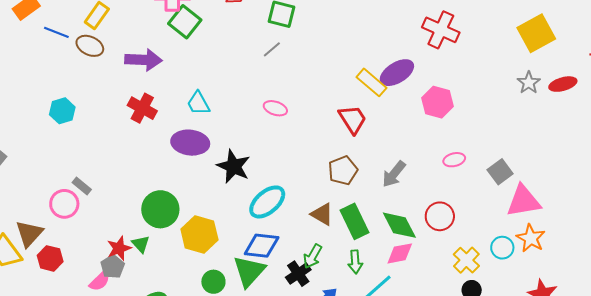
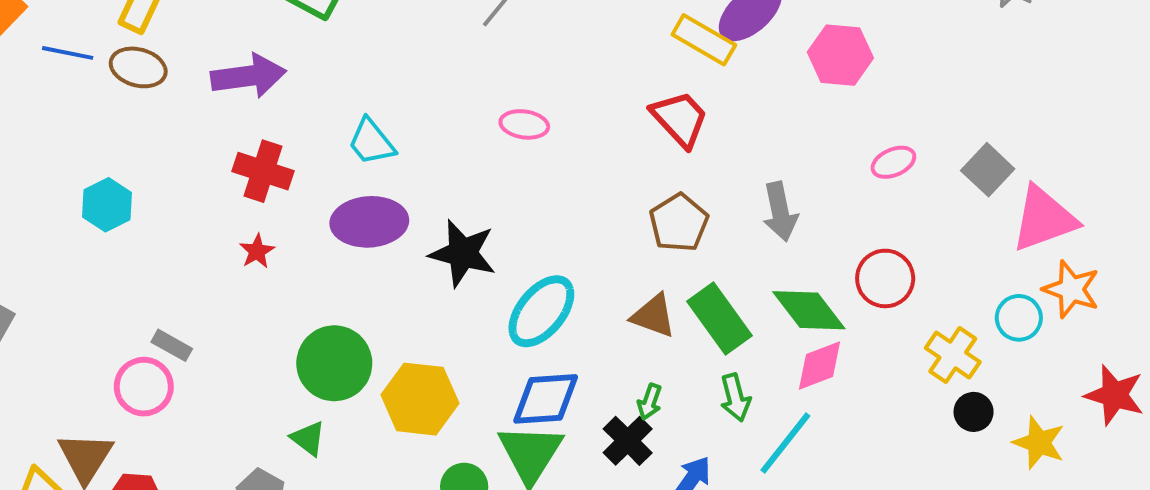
gray arrow: (394, 174) -> (780, 212), turned -40
red star: (119, 248) -> (257, 251), moved, size x0.7
green arrow: (313, 256) -> (650, 402), size x0.7

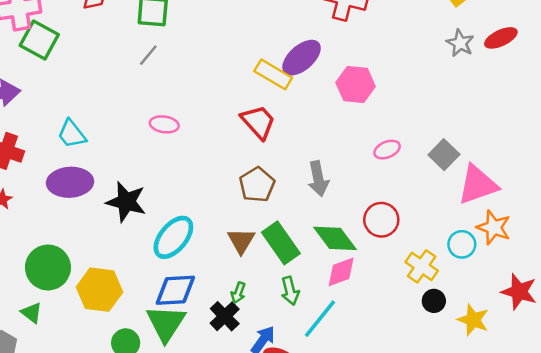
brown triangle: (653, 316) -> (241, 241), turned 40

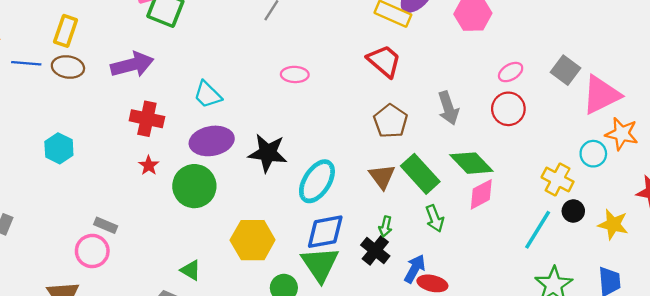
red circle: (381, 220) -> (508, 109), moved
green circle: (48, 267) -> (194, 186), moved
cyan line: (320, 319) -> (538, 230), moved

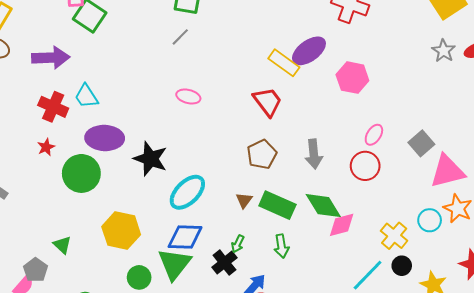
pink ellipse: (511, 72) -> (374, 135), turned -40
cyan trapezoid: (208, 95) -> (86, 96), moved
green rectangle: (420, 174) -> (277, 205), turned -36
brown triangle: (382, 177) -> (244, 200), size x0.7
pink diamond: (481, 194) -> (342, 225), moved

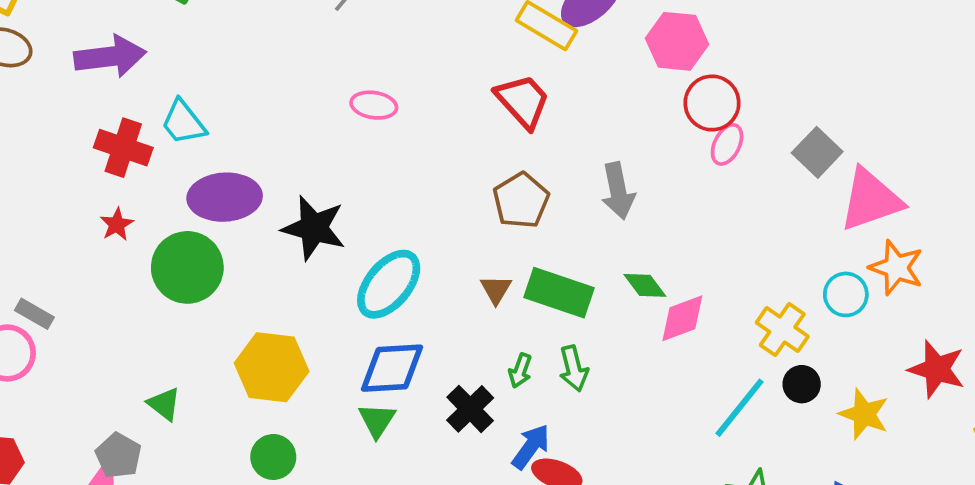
red circle: (365, 166) -> (712, 103), moved
green diamond: (323, 206) -> (645, 285), size x0.6
green arrow: (238, 244) -> (520, 371), moved
green triangle: (174, 264) -> (377, 420), size x0.6
green circle: (139, 277) -> (273, 457), moved

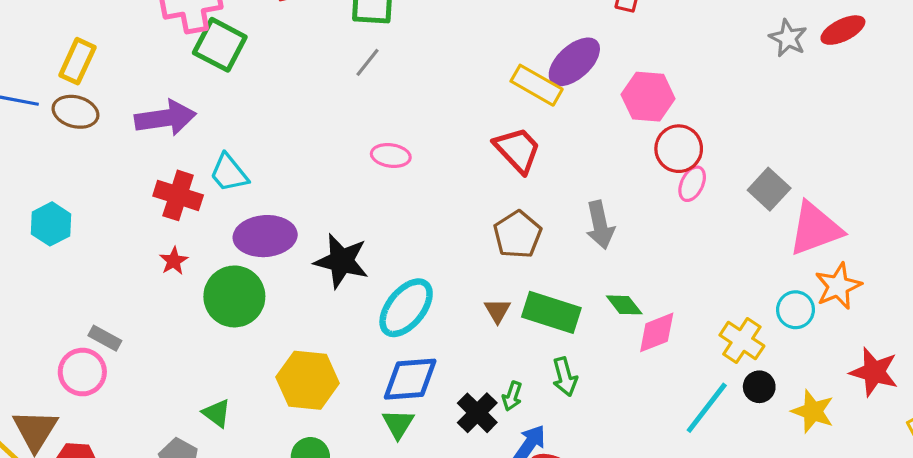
orange star: (896, 268) -> (838, 286), turned 30
green arrow: (520, 371) -> (512, 396), moved

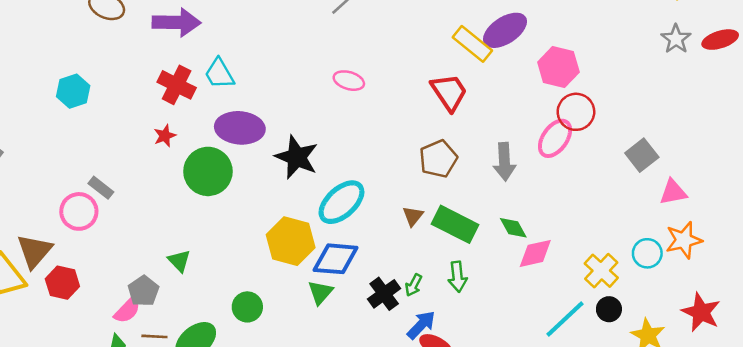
pink ellipse: (692, 184) -> (555, 138), moved, size x1.4
pink triangle: (815, 229) -> (673, 192), size x0.6
yellow hexagon: (308, 380) -> (291, 241), moved

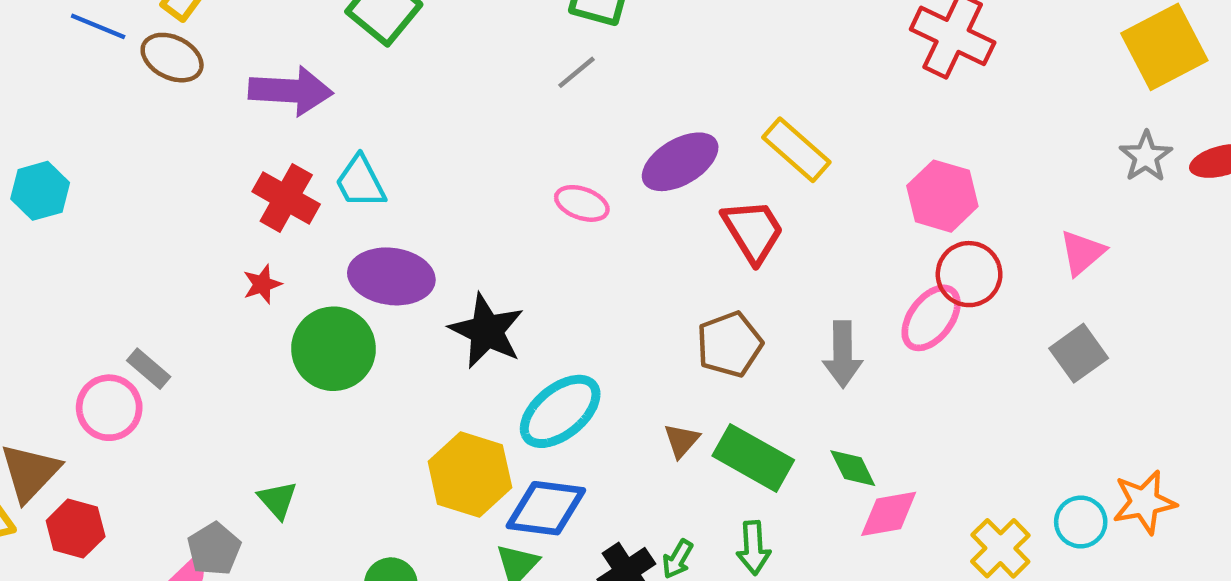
purple ellipse: (505, 30) -> (680, 162), moved
cyan hexagon: (73, 91) -> (40, 191), moved
pink triangle: (673, 192) -> (1082, 253), moved, turned -32

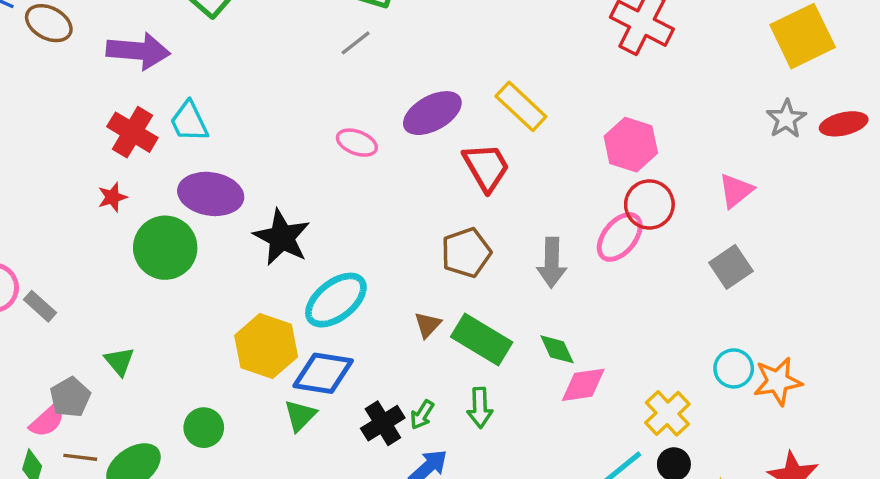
gray rectangle: (149, 369) -> (40, 306), moved
cyan circle: (1081, 522) -> (734, 368), moved

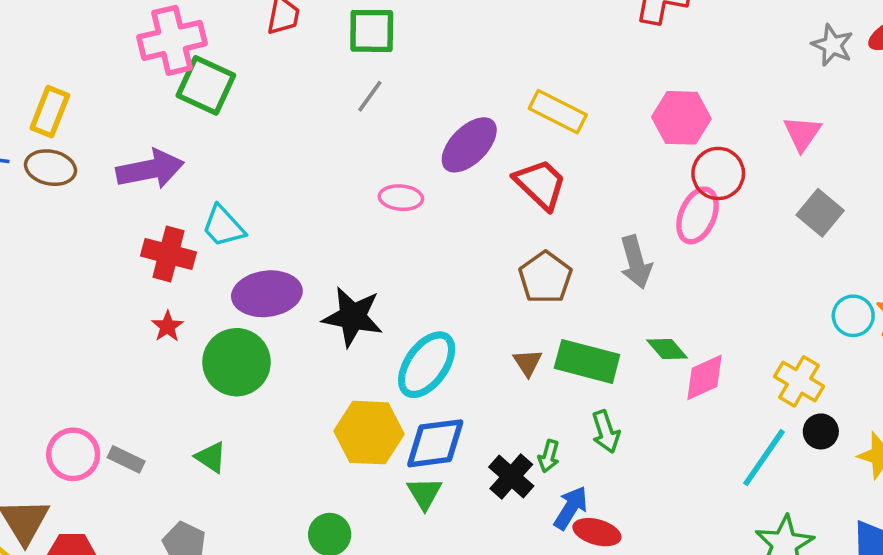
green triangle: (119, 361) -> (211, 457), moved

